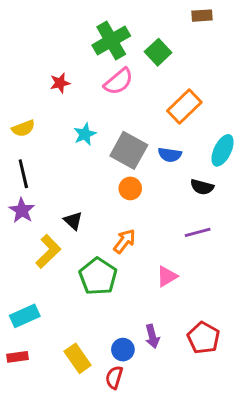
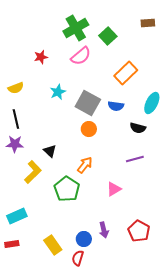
brown rectangle: (202, 16) -> (148, 23), moved
purple star: (22, 210) -> (15, 144), turned -30

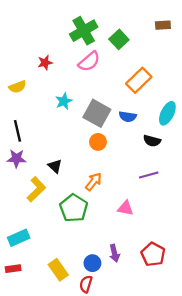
yellow semicircle: (16, 88) -> (18, 87), moved
pink triangle: (114, 189) -> (126, 208), turned 42

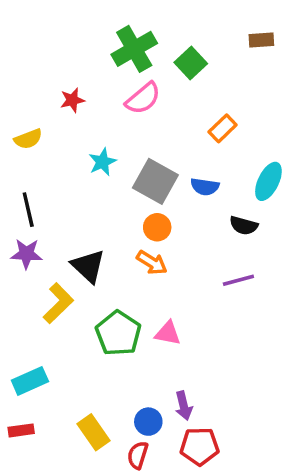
orange rectangle: (139, 80) -> (223, 128), size x0.7
black triangle: (55, 166) -> (88, 266), size x1.5
orange arrow: (94, 182) -> (152, 263), moved, turned 84
pink triangle: (126, 208) -> (168, 333), moved
red pentagon: (153, 254) -> (200, 446), moved, turned -30

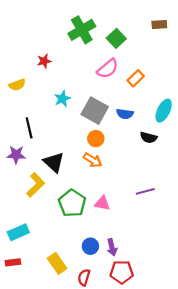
pink semicircle: (143, 98) -> (108, 69), moved
black line: (28, 210) -> (29, 128), moved
purple line: (238, 280) -> (145, 191), moved
blue circle: (148, 422) -> (90, 246), moved

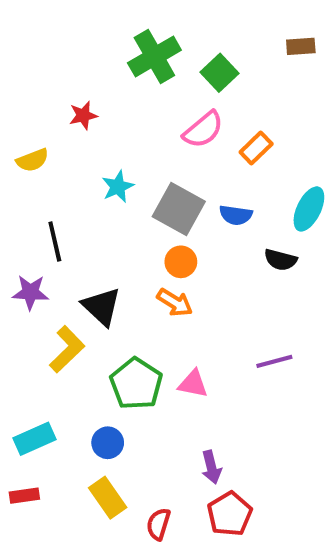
blue circle: (90, 246) -> (108, 443), moved
red pentagon: (122, 272) -> (230, 514), turned -30

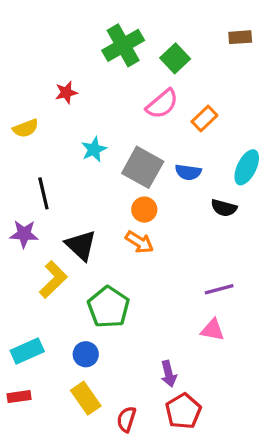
pink triangle: (193, 384) -> (213, 330), moved

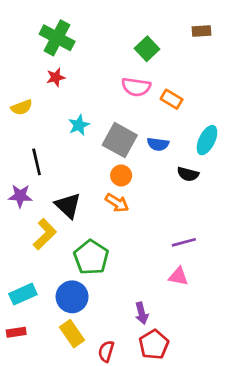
green cross: (123, 45) -> (57, 38), moved, turned -32
pink semicircle: (162, 104) -> (136, 87), turned 48
orange rectangle: (204, 119) -> (172, 99), turned 75
blue circle: (86, 354) -> (72, 297), size x1.5

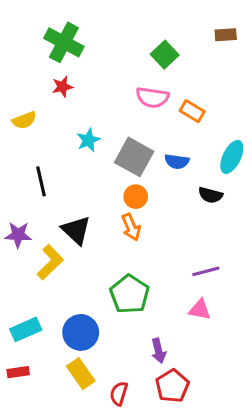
purple star: (20, 196) -> (18, 235), moved
orange arrow: (117, 203) -> (131, 227), turned 35
green pentagon: (91, 257) -> (130, 294), moved

